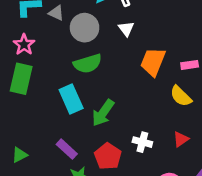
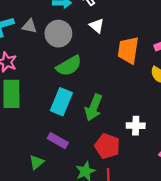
cyan rectangle: (71, 99) -> (61, 102), turned 60
purple rectangle: (67, 149) -> (58, 141), moved
green triangle: (20, 155) -> (37, 162), moved

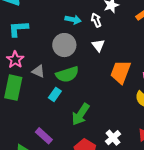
gray triangle: (29, 26) -> (38, 71), moved
cyan rectangle: (61, 102) -> (55, 94), moved, size x0.6
white cross: (136, 126) -> (113, 138), turned 35

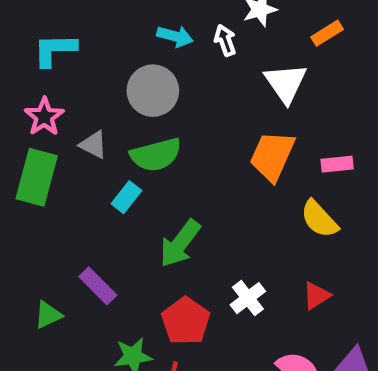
white triangle: (98, 45) -> (286, 83), moved, size x1.5

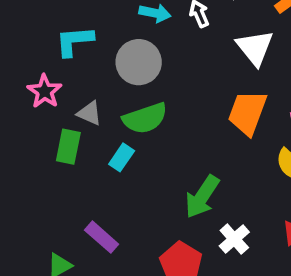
cyan L-shape: (55, 50) -> (74, 41), moved
green rectangle: (37, 177) -> (68, 147), moved, size x0.7
green arrow: (180, 243) -> (202, 197), moved

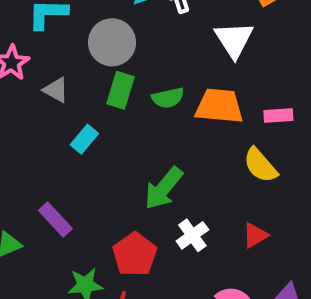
orange trapezoid: (247, 113) -> (219, 106), turned 69
green semicircle: (145, 118) -> (168, 98), moved, size x0.7
green rectangle: (68, 147) -> (121, 90), moved

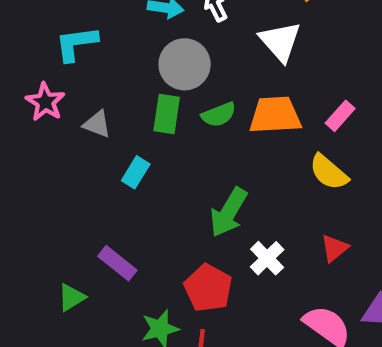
gray circle: (112, 42) -> (185, 64), moved
pink rectangle: (278, 116) -> (340, 116), turned -36

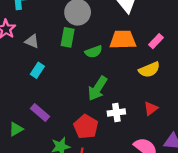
green semicircle: (219, 115) -> (94, 52), moved
cyan rectangle: (136, 172) -> (37, 70), moved
yellow semicircle: (329, 172) -> (149, 70), turned -65
white cross: (267, 258) -> (116, 112), turned 35

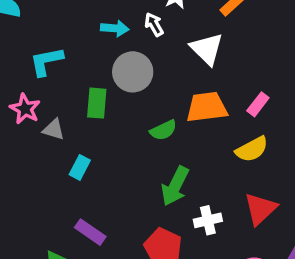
green rectangle: (68, 37) -> (97, 103), moved
gray triangle: (32, 41) -> (54, 129), moved
red triangle: (151, 108) -> (260, 209), size x1.5

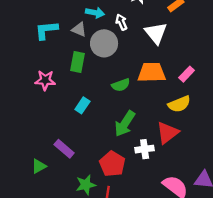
white arrow: (154, 24) -> (121, 22), moved
pink star: (25, 109) -> (45, 80), moved, turned -30
gray triangle: (54, 129) -> (79, 29), moved
cyan rectangle: (80, 167) -> (82, 105), moved
red triangle: (260, 209) -> (167, 133), moved

